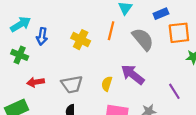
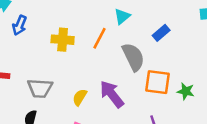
blue rectangle: (161, 14) -> (161, 33), turned -32
orange square: (179, 33) -> (157, 82), moved
yellow cross: (81, 40) -> (63, 40), turned -36

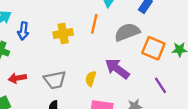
gray semicircle: (133, 57) -> (127, 32), turned -70
orange square: (157, 82) -> (153, 48), turned 30

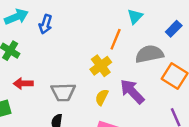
blue arrow: (23, 31) -> (45, 24), moved
yellow cross: (63, 33) -> (101, 66), moved, turned -36

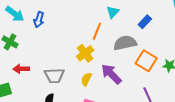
cyan arrow: (16, 17) -> (15, 14), turned 60

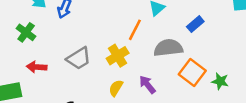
purple arrow: (111, 74) -> (147, 85), size x0.7
gray trapezoid: (54, 76) -> (79, 58), moved, turned -35

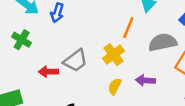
red arrow: (37, 67) -> (48, 72), moved
purple arrow: (147, 85) -> (145, 80), turned -42

